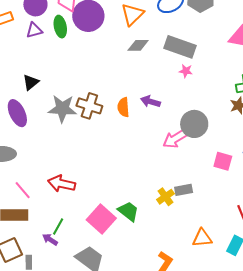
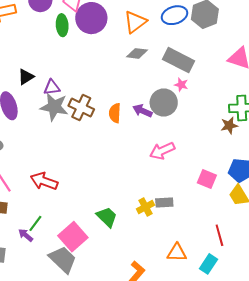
purple triangle: (34, 30) -> (52, 87), moved
gray circle: (194, 124) -> (164, 102), moved
pink square: (101, 219) -> (73, 237), moved

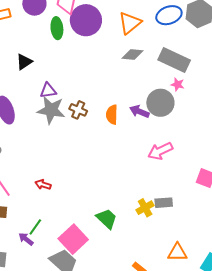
black triangle: (26, 77) -> (24, 62), moved
brown cross: (81, 108) -> (78, 110), size x0.7
red arrow: (44, 181) -> (43, 185), size x0.6

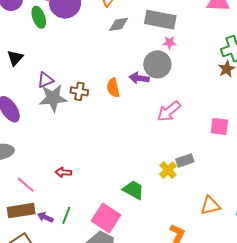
purple arrow: (26, 239) -> (45, 217), moved

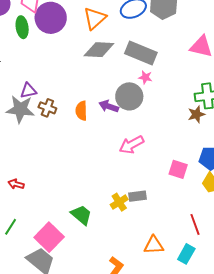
gray diamond: (119, 24) -> (99, 50), size x1.4
purple triangle: (45, 80) -> (28, 91), moved

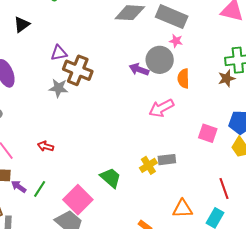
brown cross: (47, 108) -> (78, 70), size x1.6
gray star: (20, 109) -> (58, 88), moved, size x0.7
orange semicircle: (81, 111) -> (183, 78), moved

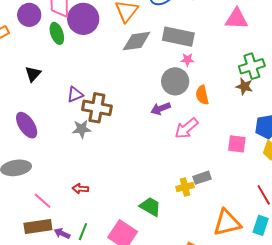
purple arrow: (139, 69) -> (161, 109), moved, turned -30
brown star: (227, 78) -> (244, 86), turned -30
yellow cross: (148, 165) -> (185, 187), turned 30
orange triangle: (183, 209) -> (227, 223), size x1.4

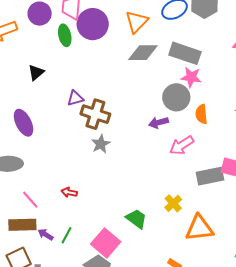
pink star: (187, 60) -> (191, 77), size x1.5
gray star: (82, 129) -> (101, 144), moved, turned -30
gray rectangle: (202, 178) -> (210, 176), moved, size x1.5
yellow cross: (185, 187) -> (173, 203), turned -36
orange triangle: (227, 223) -> (199, 228), moved

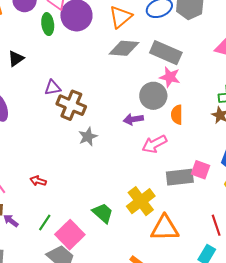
gray star: (101, 144) -> (88, 137), moved
yellow cross: (173, 203) -> (141, 201), size x1.6
green line: (66, 235) -> (45, 222), moved

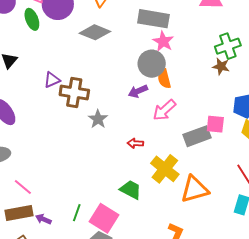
gray diamond: (124, 48) -> (95, 32), moved, turned 32
pink star: (170, 77) -> (163, 41), turned 30
orange semicircle: (177, 115) -> (164, 79), moved
red arrow: (38, 181) -> (135, 143), moved

